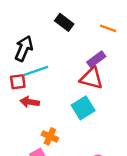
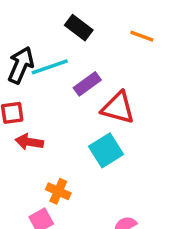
purple rectangle: (96, 59) -> (87, 84), moved
cyan line: (36, 71) -> (50, 67), moved

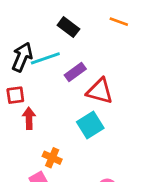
orange line: (142, 36) -> (119, 22), moved
red arrow: (29, 142) -> (29, 118), turned 80

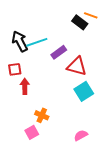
black rectangle: (68, 27) -> (80, 22), moved
black arrow: (22, 57) -> (20, 41), turned -50
cyan square: (90, 125) -> (84, 91), moved

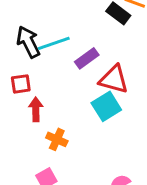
cyan square: (84, 91) -> (106, 106), moved
orange cross: (42, 115) -> (57, 139), moved

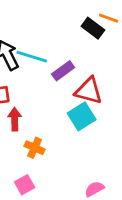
cyan line: (54, 43) -> (32, 57), turned 36

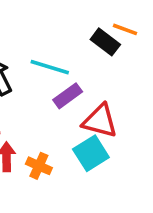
cyan line: (32, 57) -> (50, 67), moved
orange cross: (35, 148) -> (39, 166), moved

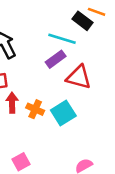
cyan line: (50, 67) -> (62, 39), moved
cyan square: (91, 153) -> (63, 113), moved

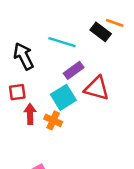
cyan line: (62, 39) -> (62, 42), moved
cyan square: (63, 113) -> (63, 97), moved

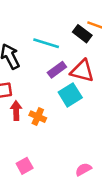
red triangle: (97, 88) -> (82, 71), moved
cyan square: (63, 97) -> (70, 95), moved

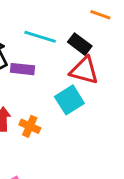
black rectangle: (82, 34) -> (80, 44), moved
purple rectangle: (57, 70) -> (22, 69), moved, turned 42

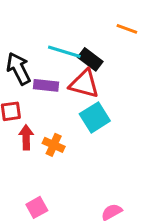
black rectangle: (80, 44) -> (90, 59), moved
red triangle: (84, 71) -> (84, 84), moved

